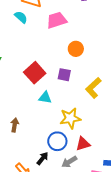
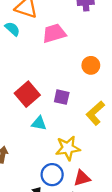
orange circle: (76, 49) -> (91, 65), moved

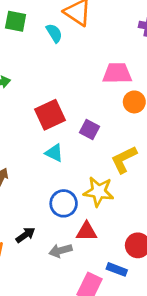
pink trapezoid: (54, 33) -> (117, 73), moved
yellow star: (68, 148) -> (99, 192), moved
blue circle: (52, 175) -> (64, 203), moved

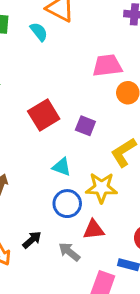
cyan triangle: (54, 153) -> (62, 167), moved
gray arrow: (61, 251) -> (69, 252), turned 60

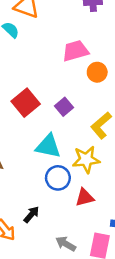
purple square: (85, 126) -> (64, 107), turned 36
cyan triangle: (62, 167) -> (48, 146), size x1.5
gray arrow: (69, 252) -> (66, 244), moved

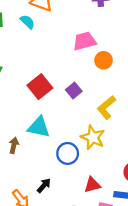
cyan triangle: (48, 146) -> (39, 127), moved
yellow star: (86, 159) -> (93, 137), turned 30
red triangle: (85, 197) -> (92, 185), moved

